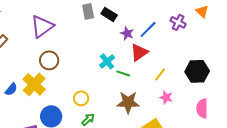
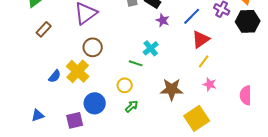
purple star: (127, 33) -> (163, 20), moved
red triangle: (139, 52) -> (201, 39), moved
black hexagon: (197, 71) -> (248, 21), moved
green line: (123, 73) -> (136, 63), moved

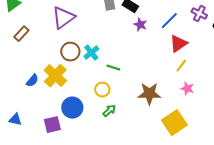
cyan cross: (151, 48) -> (91, 53), moved
blue triangle: (38, 115) -> (15, 120), turned 32

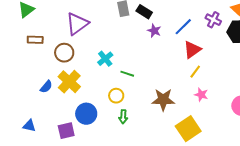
brown rectangle: (21, 34) -> (35, 40), turned 49
brown circle: (70, 52) -> (64, 53), moved
green arrow: (109, 111) -> (123, 117), turned 136

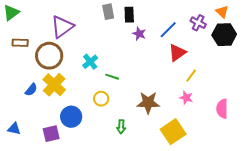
black rectangle: (144, 12) -> (129, 15), turned 56
brown circle: (64, 53) -> (49, 56), size x1.4
yellow line: (195, 72) -> (191, 76), moved
green arrow: (123, 117) -> (121, 127), moved

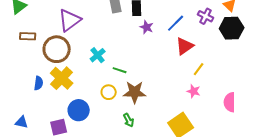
blue semicircle: (31, 90) -> (39, 83), turned -32
brown star: (148, 103) -> (135, 92), moved
green arrow: (121, 127) -> (129, 120), turned -32

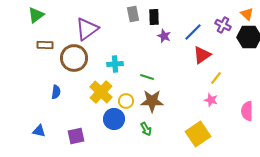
cyan cross: (98, 55) -> (115, 64), turned 35
green line: (120, 70) -> (147, 77), moved
yellow cross: (62, 78) -> (101, 92), moved
blue circle: (79, 110) -> (114, 119), moved

